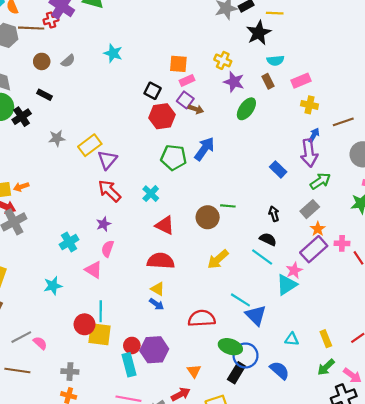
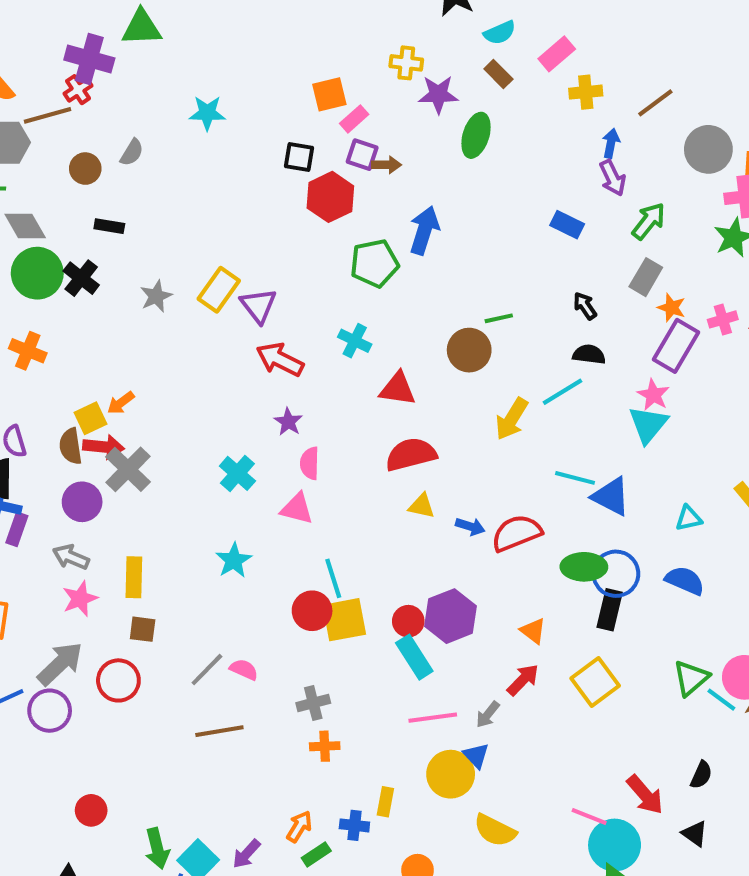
purple arrow: (309, 153) -> (613, 178), size x0.7
cyan line: (262, 257) -> (563, 392), moved, turned -50
blue arrow: (157, 304) -> (470, 526), moved

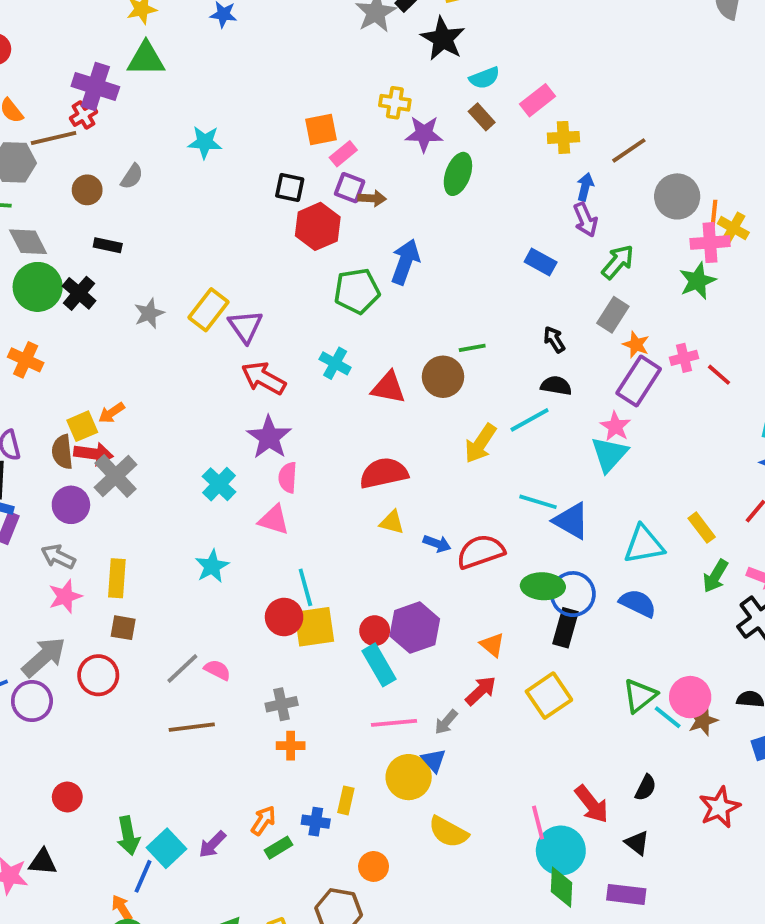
red triangle: (398, 389) -> (388, 387), moved
purple star: (288, 422) -> (269, 437), size x1.6
cyan triangle: (689, 518) -> (644, 545), size x1.6
pink line: (589, 816) -> (538, 823), turned 52

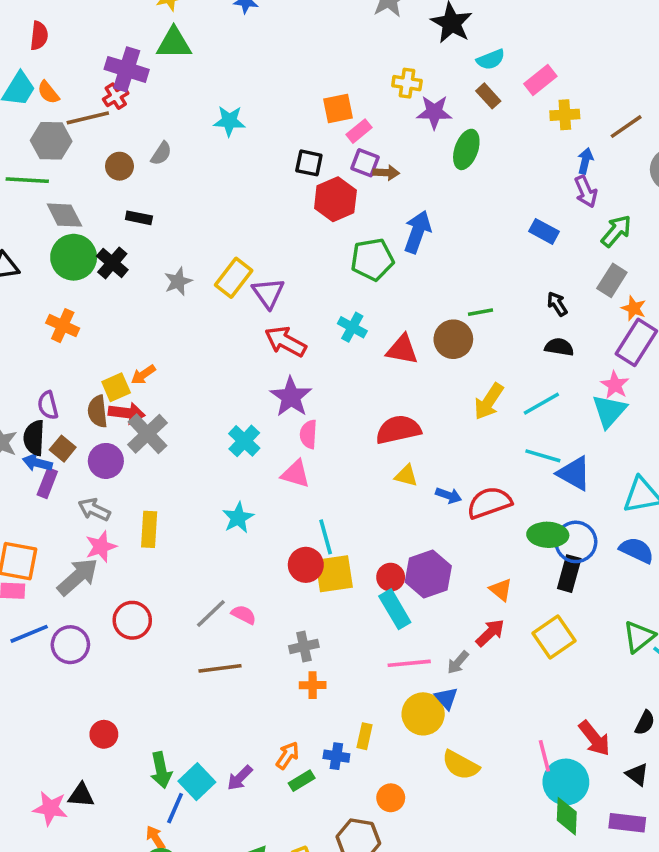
cyan line: (530, 420) -> (541, 404), moved
brown square: (123, 628) -> (63, 449), moved, turned 30
gray arrow: (44, 657) -> (78, 577), moved

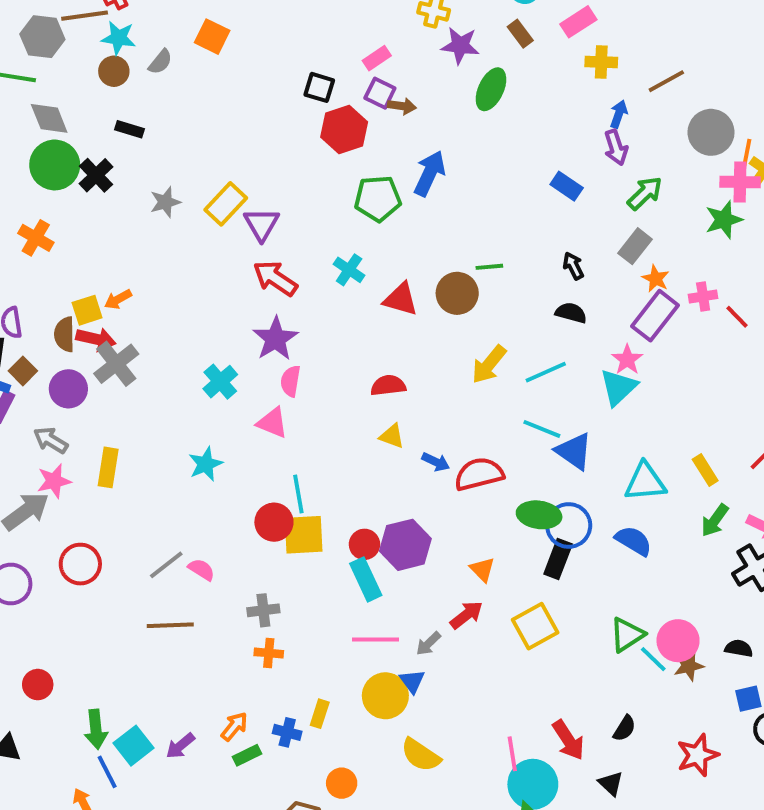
orange square: (338, 108) -> (212, 37), moved, turned 32
cyan star: (229, 121) -> (119, 38), moved
red semicircle: (398, 430) -> (388, 385), size x0.7
blue line: (175, 808) -> (107, 772), turned -56

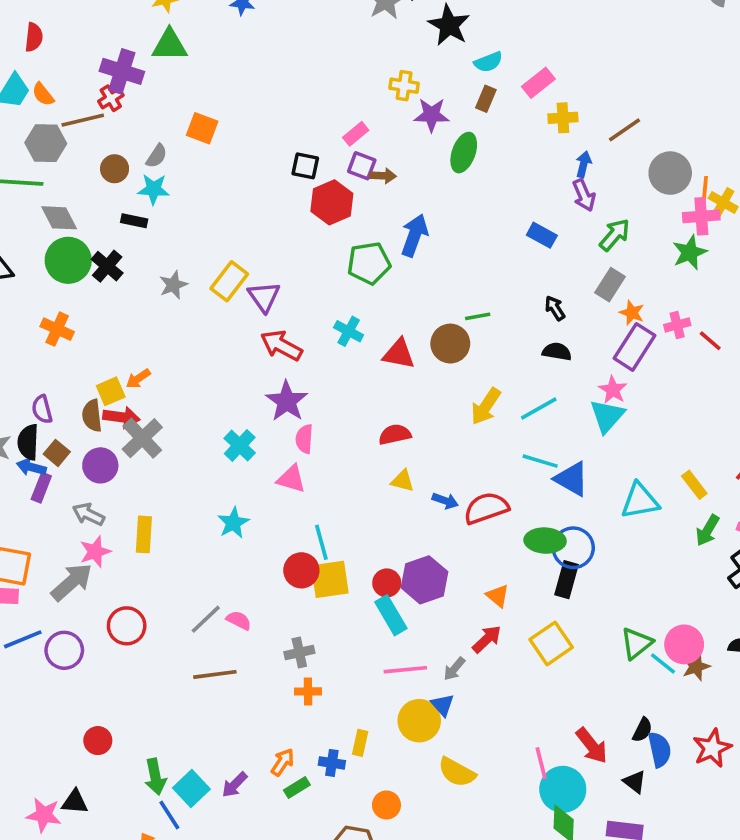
brown rectangle: (520, 34) -> (486, 99), turned 65
cyan star: (119, 38) -> (154, 189), moved
blue semicircle: (634, 541) -> (660, 750), moved, turned 52

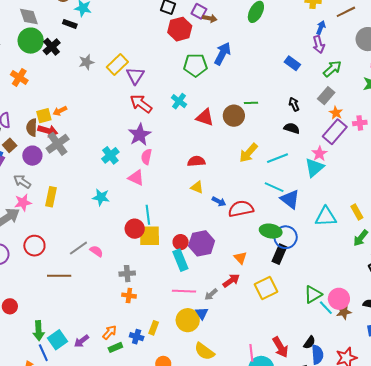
cyan star: (233, 523) -> (101, 197), turned 30
brown line: (215, 674) -> (59, 276), moved

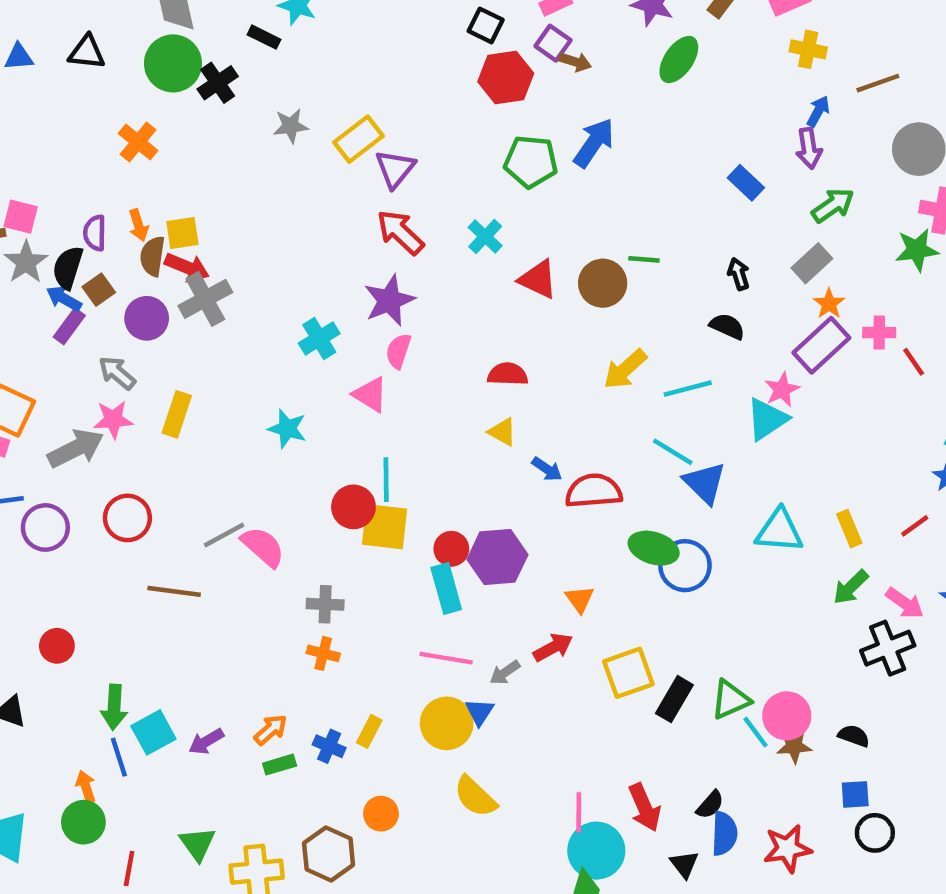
orange arrow: (60, 111) -> (138, 225), moved, turned -88
pink semicircle: (96, 251) -> (263, 547), size x1.5
black rectangle: (279, 254) -> (674, 699), moved

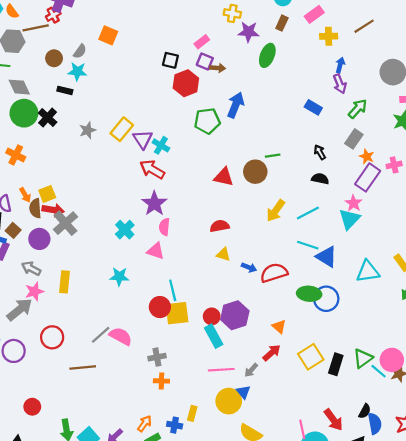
brown line: (878, 83) -> (364, 26), moved
cyan cross: (485, 236) -> (161, 145), moved

